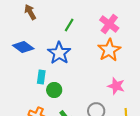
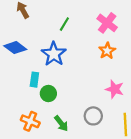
orange star: (109, 50) -> (107, 51), size x0.7

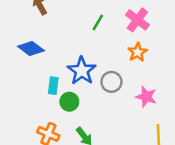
green line: (64, 24) -> (98, 22), moved
blue star: (54, 54) -> (82, 71), moved
gray circle: (93, 116) -> (111, 82), moved

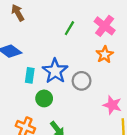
cyan rectangle: (53, 86) -> (30, 75), moved
pink star: (146, 97) -> (112, 105), moved

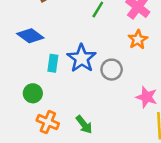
green circle: (44, 98) -> (33, 93), moved

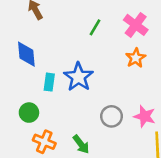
blue diamond: (30, 36) -> (26, 54), turned 48
gray circle: (112, 70) -> (112, 116), moved

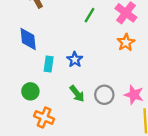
blue star: (78, 77) -> (75, 59), size x0.6
green arrow: (81, 144) -> (77, 94), moved

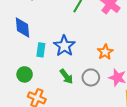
orange star: (126, 42) -> (105, 52), moved
blue star: (75, 59) -> (64, 46), size x1.5

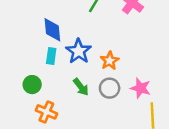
blue diamond: (23, 28) -> (52, 30), moved
orange star: (105, 52) -> (110, 61), moved

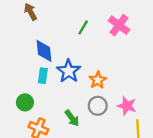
green arrow: (81, 87) -> (72, 118), moved

